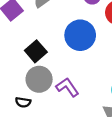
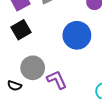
black square: (36, 51) -> (21, 30), moved

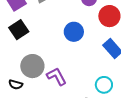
blue circle: (77, 35) -> (74, 32), size x0.7

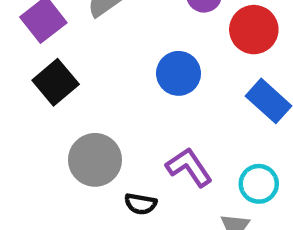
purple L-shape: (57, 76) -> (189, 167), moved
black semicircle: (16, 85) -> (141, 204), moved

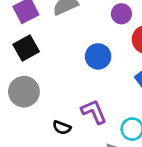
gray circle: (95, 160) -> (24, 92), moved

